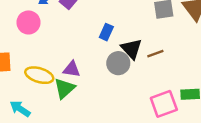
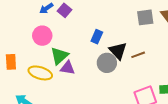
pink circle: (28, 22) -> (42, 36), moved
green triangle: (64, 88) -> (59, 56), moved

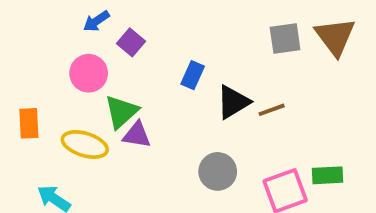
purple square: (64, 10) -> (131, 42), moved
black triangle: (118, 51) -> (233, 102), turned 42
gray circle: (107, 63) -> (218, 171), moved

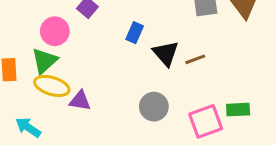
black triangle: (233, 102) -> (166, 53), turned -40
green triangle: (121, 112) -> (44, 61), moved
purple triangle: (137, 135) -> (80, 101), moved

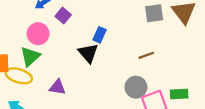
black triangle: (166, 53) -> (88, 53), moved
yellow ellipse: (52, 86) -> (19, 76), moved
gray circle: (154, 107) -> (136, 87), moved

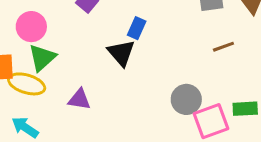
pink circle: (38, 34) -> (31, 27), moved
brown line: (146, 55) -> (223, 47), moved

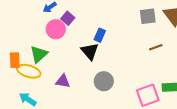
pink circle: (31, 27) -> (56, 29), moved
gray circle: (186, 99) -> (104, 81), moved

